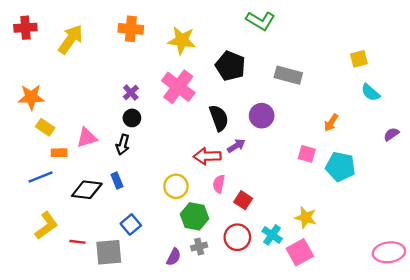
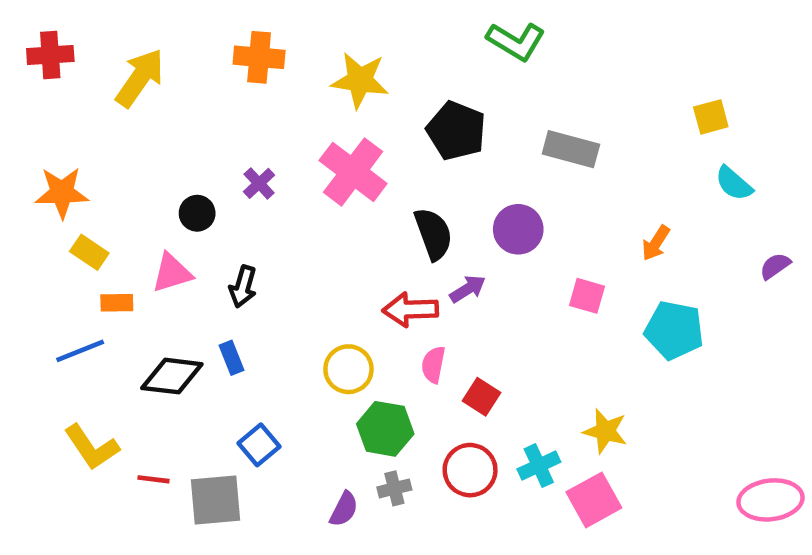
black circle: (132, 118) -> (197, 213), moved
pink square: (307, 154) -> (587, 296), moved
yellow L-shape: (46, 226) -> (92, 447), turned 92
cyan cross: (272, 235) -> (539, 466), turned 30

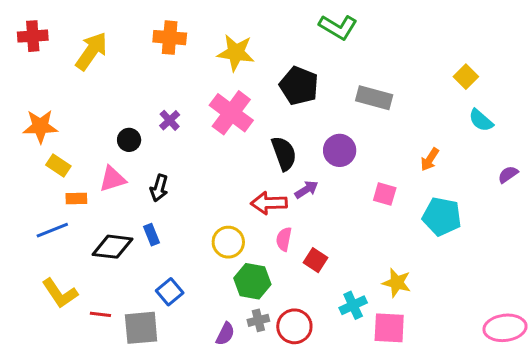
yellow square: (711, 117) -> (466, 77), turned -30
red circle: (470, 470) -> (294, 326), moved
pink square: (594, 500) -> (389, 328), turned 32

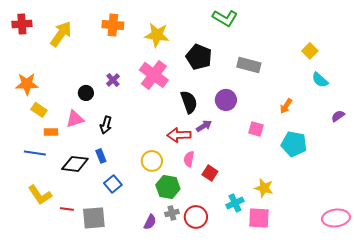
blue line: (52, 230) -> (35, 153), turned 30
blue square: (170, 292) -> (113, 184), moved

